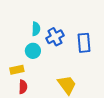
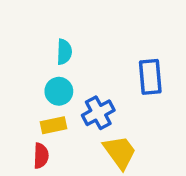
blue cross: (55, 37) -> (98, 113), moved
yellow rectangle: (17, 70) -> (53, 125), moved

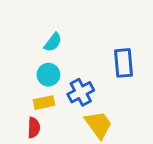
cyan semicircle: (64, 52) -> (53, 42), turned 36

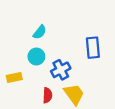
yellow rectangle: (44, 103) -> (14, 78), moved
red semicircle: (34, 128) -> (47, 95), moved

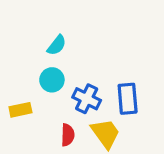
blue rectangle: (93, 48) -> (128, 99), moved
blue cross: (61, 70) -> (87, 99), turned -36

